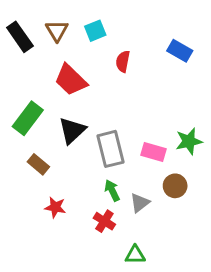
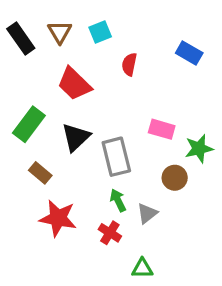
pink rectangle: (154, 152) -> (162, 129), moved
brown circle: (175, 186) -> (175, 178), moved
red star: (55, 207) -> (58, 218), size x1.6

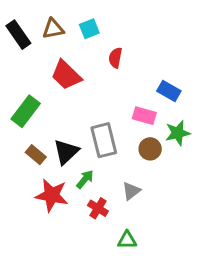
brown triangle: (60, 32) -> (53, 29), turned 50
blue rectangle: (189, 53) -> (169, 91), moved
black triangle: (76, 137) -> (66, 152), moved
brown circle: (175, 178) -> (150, 149), moved
green arrow: (118, 200) -> (85, 179), moved, turned 66

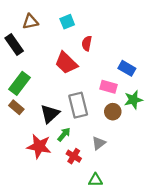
brown triangle: (53, 29) -> (30, 22), moved
black rectangle: (18, 35) -> (14, 44), moved
red trapezoid: (66, 75) -> (66, 63), moved
brown rectangle: (36, 155) -> (16, 107), moved

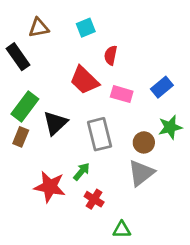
blue rectangle: (127, 68) -> (162, 87), turned -70
pink rectangle: (108, 87) -> (122, 94), moved
brown rectangle: (16, 107) -> (21, 137), turned 72
black triangle: (50, 114) -> (55, 123), moved
gray triangle: (99, 143) -> (141, 173), moved, size x1.5

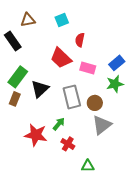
green star: (170, 127) -> (115, 84), moved
brown circle: (144, 142) -> (95, 103), moved

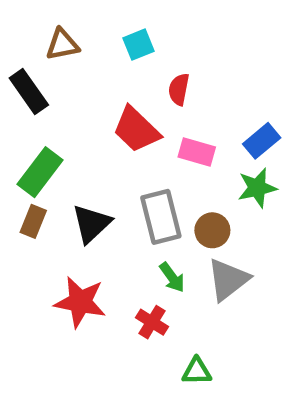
black triangle: (40, 89) -> (91, 224), moved
green arrow: (59, 124) -> (172, 277), moved, turned 104

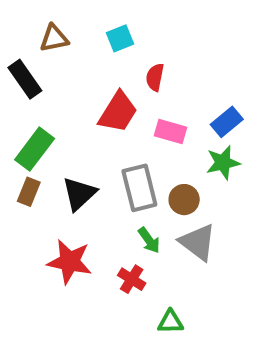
red trapezoid: (136, 130) -> (118, 112), turned -102
gray triangle: (228, 280) -> (198, 242), turned -45

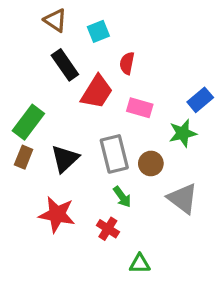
brown triangle: (54, 38) -> (55, 20), moved, turned 45
black rectangle: (25, 79) -> (65, 65), moved
blue rectangle: (227, 122) -> (200, 100), moved
gray triangle: (198, 242) -> (183, 198), moved

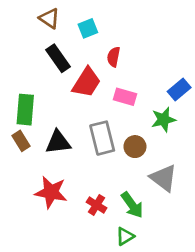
green rectangle: (28, 122) -> (25, 110), turned -32
brown rectangle: (24, 157) -> (21, 141), turned -54
black triangle: (65, 159) -> (58, 142), turned 36
green arrow: (122, 197) -> (132, 205), moved, size x1.4
green triangle: (140, 264) -> (125, 236), turned -30

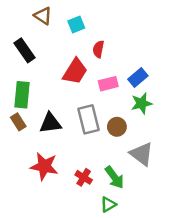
black rectangle: (58, 58) -> (24, 50), moved
blue rectangle: (179, 90) -> (138, 77), moved
pink rectangle: (125, 97) -> (108, 84), turned -30

